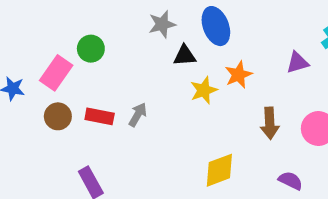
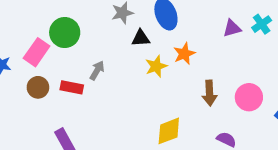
green circle: (91, 49) -> (65, 33), size x1.4
purple triangle: (298, 63) -> (232, 28), moved
gray arrow: (138, 115) -> (97, 70), moved

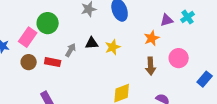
black triangle: (141, 38) -> (92, 43), moved
orange star: (184, 54) -> (152, 38), moved
pink circle: (249, 97) -> (179, 58), moved

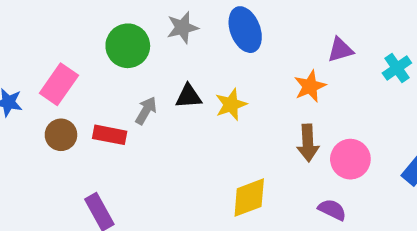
cyan cross: (188, 17) -> (397, 68), moved
green circle: (48, 23) -> (128, 46), moved
pink circle: (179, 58) -> (350, 159), moved

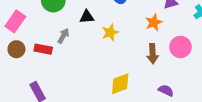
black triangle: (188, 96) -> (87, 17), moved
pink circle: (350, 159) -> (180, 47), moved

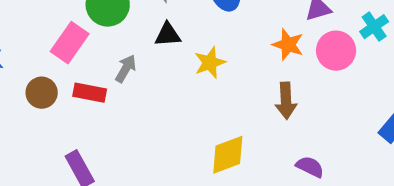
pink rectangle: (15, 21) -> (70, 43), moved
orange star: (154, 22) -> (288, 45), turned -30
pink circle: (180, 47) -> (336, 51), moved

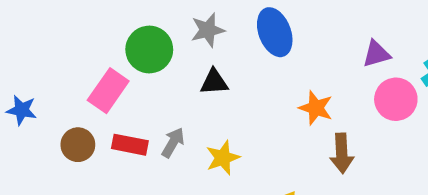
orange star: (288, 45) -> (316, 108), moved
yellow star: (210, 63) -> (223, 158), moved
gray arrow: (126, 69) -> (173, 143), moved

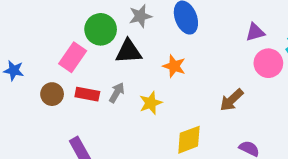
black triangle: (214, 82) -> (129, 51), moved, size x1.4
orange star: (316, 108) -> (174, 66), moved
brown arrow: (342, 153) -> (232, 100), turned 50

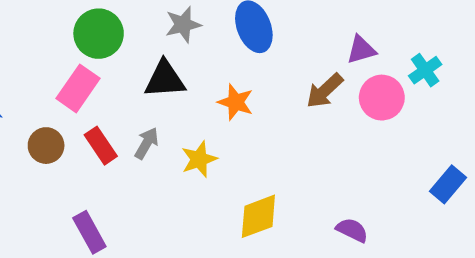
green circle: (101, 29) -> (99, 34), moved
red rectangle: (87, 94) -> (101, 146), turned 45
brown arrow: (232, 100) -> (325, 91), moved

